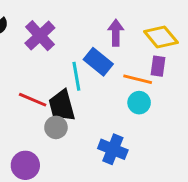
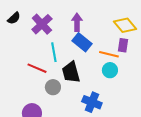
purple arrow: (116, 33) -> (77, 22), moved
cyan line: (76, 76) -> (54, 52), moved
black trapezoid: (62, 106) -> (71, 72), moved

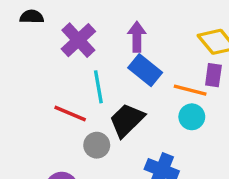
black semicircle: (14, 18) -> (32, 17), moved, turned -136
black trapezoid: (71, 72) -> (127, 120), turned 60

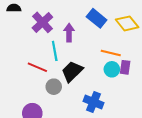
purple arrow: (137, 37) -> (69, 33), moved
blue rectangle: (145, 70) -> (97, 18), moved
purple rectangle: (213, 75) -> (125, 67), moved

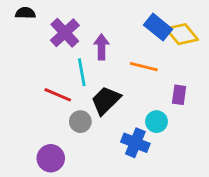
blue rectangle: (97, 18) -> (158, 27), moved
orange line: (111, 53) -> (144, 67), moved
cyan circle: (112, 69) -> (156, 122), moved

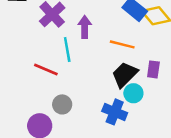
black trapezoid: (106, 100) -> (125, 74), moved
gray circle: (80, 122) -> (62, 104), moved

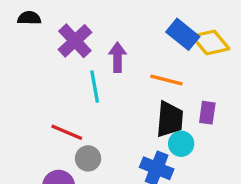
red line: (46, 69) -> (67, 132), moved
black trapezoid: (125, 74) -> (170, 119), turned 140

